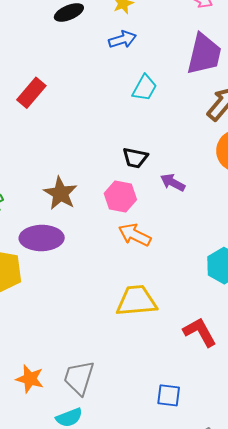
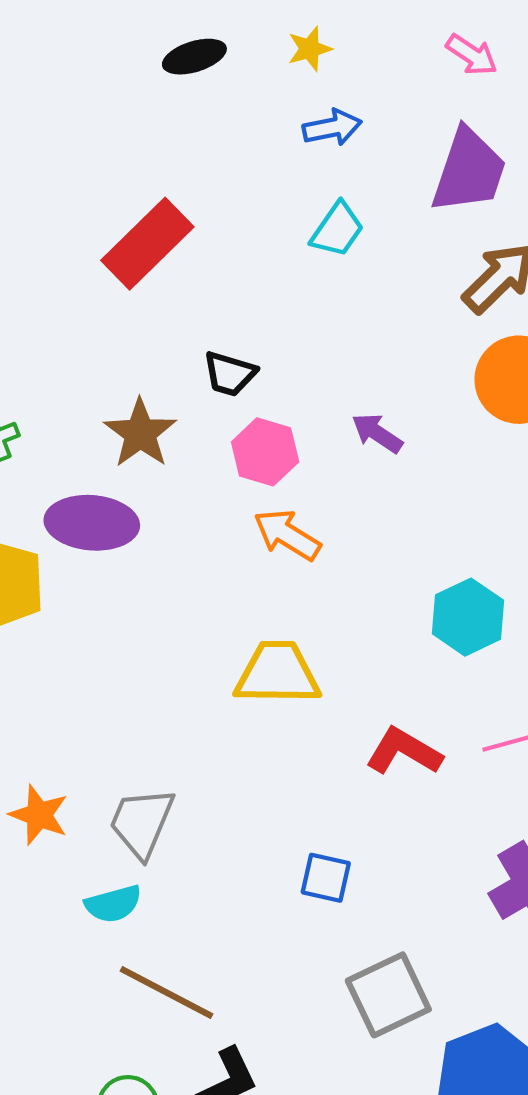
blue arrow: (122, 40) -> (332, 128), moved
red rectangle: (31, 93) -> (147, 244), moved, size x1.4
black trapezoid: (135, 158) -> (230, 374), moved
red L-shape: (200, 332) -> (404, 751), turned -36

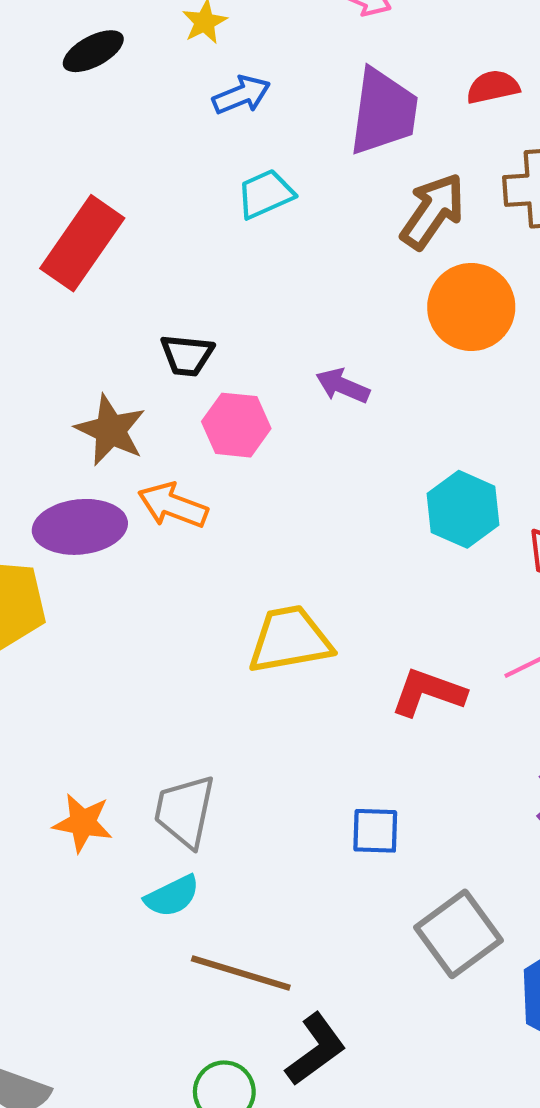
cyan trapezoid: (337, 230) -> (265, 194), turned -138
orange arrow: (287, 535) -> (173, 505), moved
cyan hexagon: (468, 617) -> (463, 509), moved

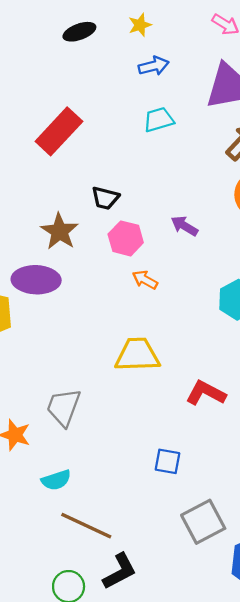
orange arrow: (173, 505) -> (145, 280), moved, size x0.7
gray trapezoid: (185, 811) -> (64, 407), moved

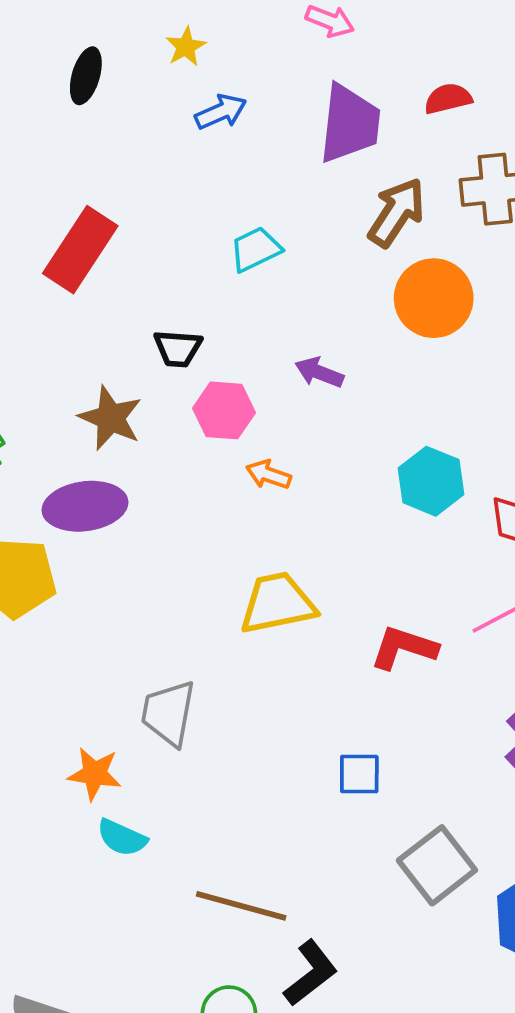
black ellipse: (79, 32) -> (86, 76), turned -44
cyan trapezoid: (159, 120) -> (255, 249), moved
cyan semicircle: (56, 480) -> (122, 838), moved, turned 52

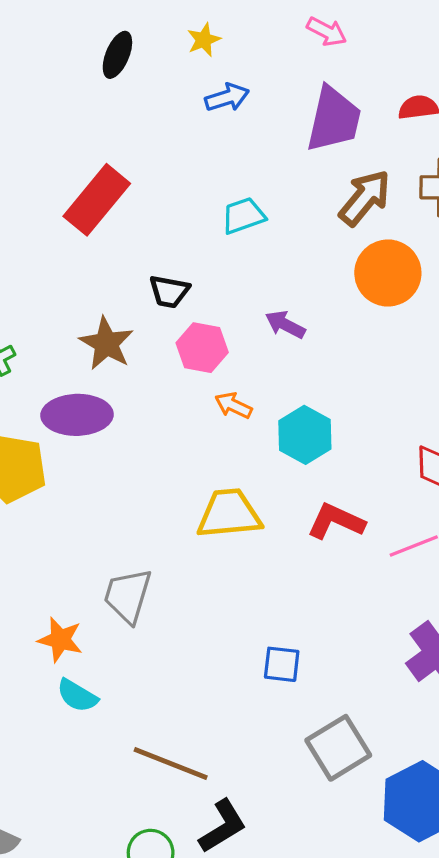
cyan hexagon: (431, 481) -> (305, 435), moved
red L-shape: (404, 648) -> (336, 521), moved

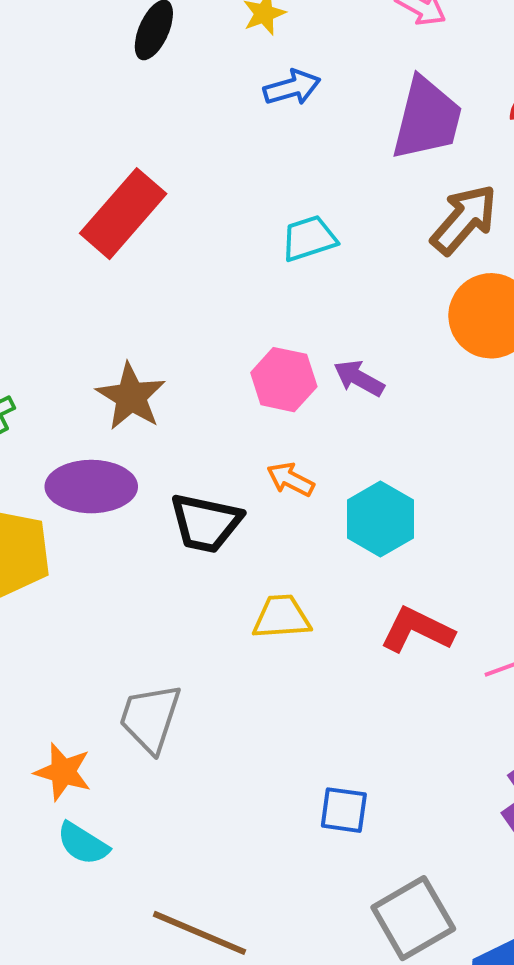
black trapezoid: (169, 291) -> (206, 523), moved, size x1.4
pink hexagon: (202, 348) -> (284, 380), moved
yellow trapezoid: (229, 514) -> (282, 617), size x0.7

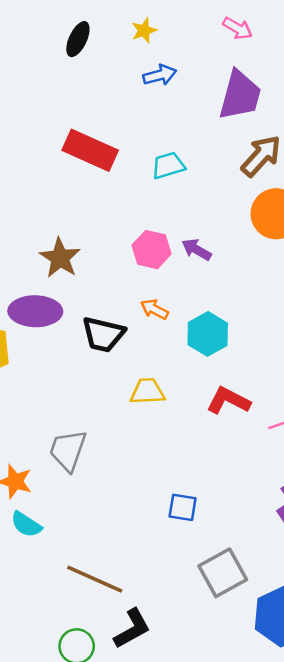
red rectangle: (123, 214) -> (90, 150), moved, turned 72

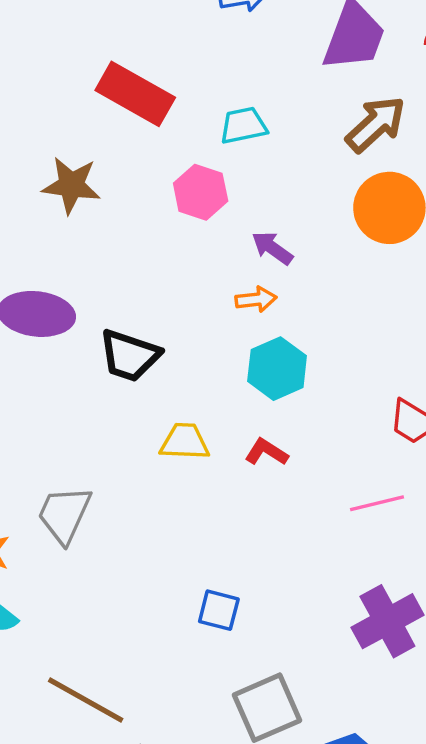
pink hexagon: (152, 250) -> (201, 192), moved
brown star: (60, 258) -> (71, 185), moved, turned -30
orange arrow: (154, 309) -> (256, 299), moved, turned 140
red L-shape: (228, 401) -> (266, 452), moved, size x0.7

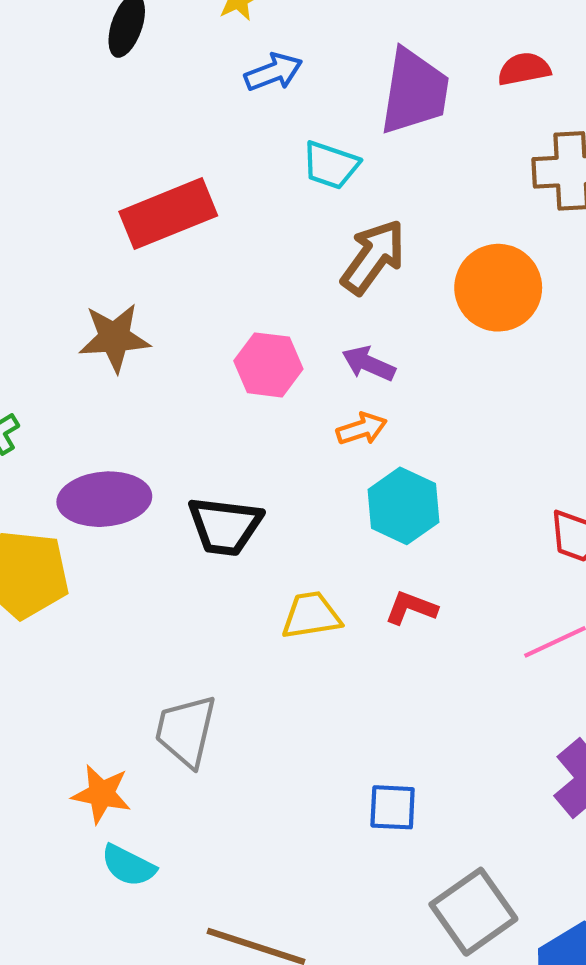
red rectangle: (135, 94) -> (168, 214), turned -40
brown arrow: (376, 124) -> (373, 257), moved
cyan trapezoid: (243, 126) -> (331, 165), moved, turned -138
pink hexagon: (201, 192) -> (268, 365), moved

